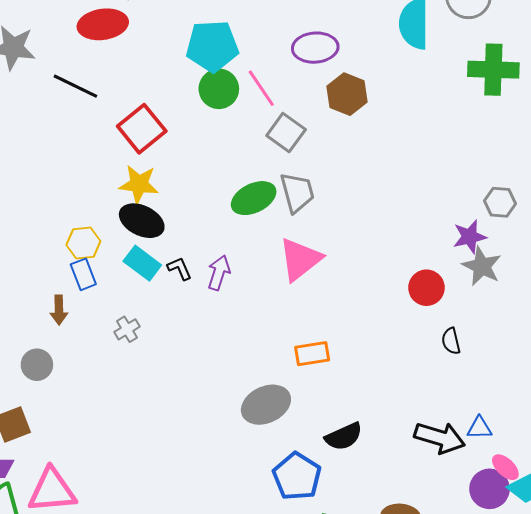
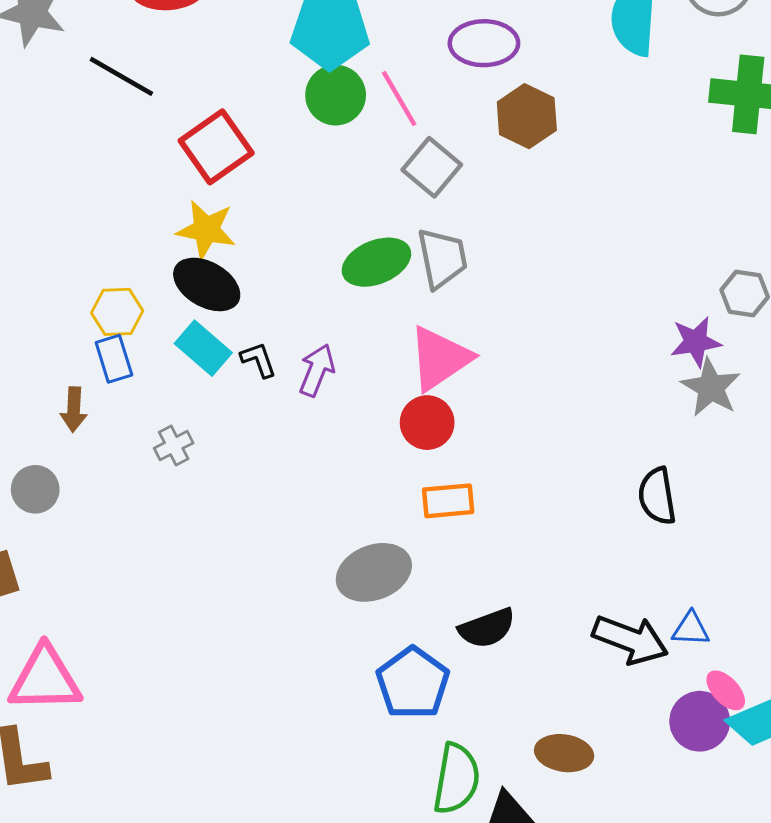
red circle: (426, 288) -> (427, 423), moved
black semicircle: (451, 341) -> (657, 496), size x1.4

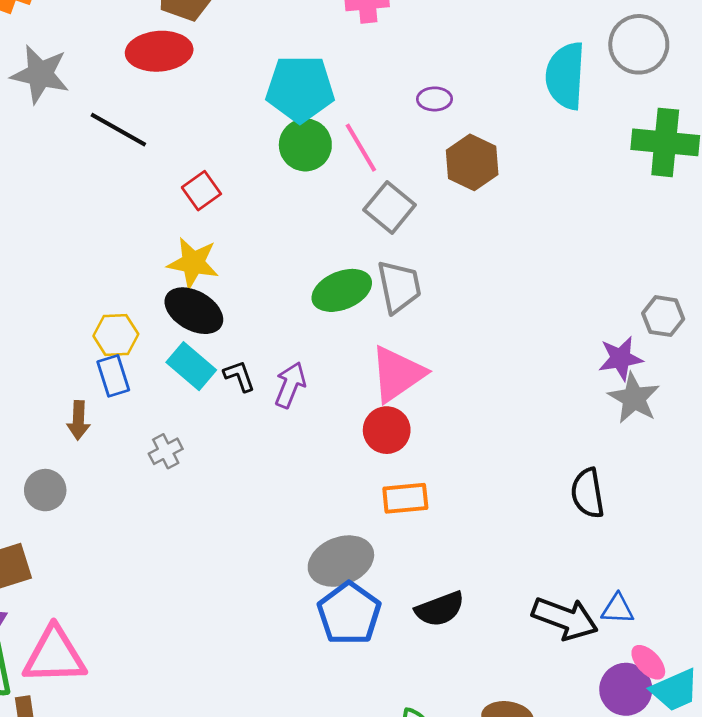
purple ellipse: (484, 43) -> (434, 99), size x0.6
red square: (216, 147) -> (201, 191), size x0.6
blue pentagon: (413, 683) -> (349, 614), moved

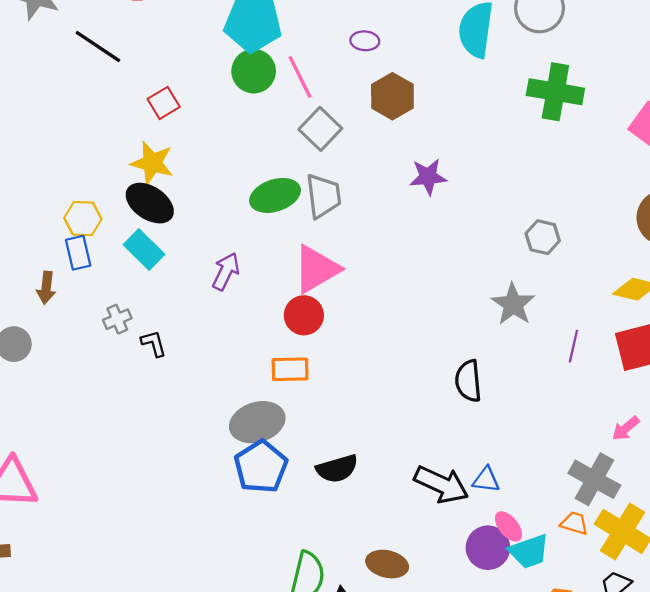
purple star: (620, 358) -> (428, 177), moved
black L-shape: (239, 376) -> (154, 343), moved
orange rectangle: (405, 498) -> (290, 369), moved

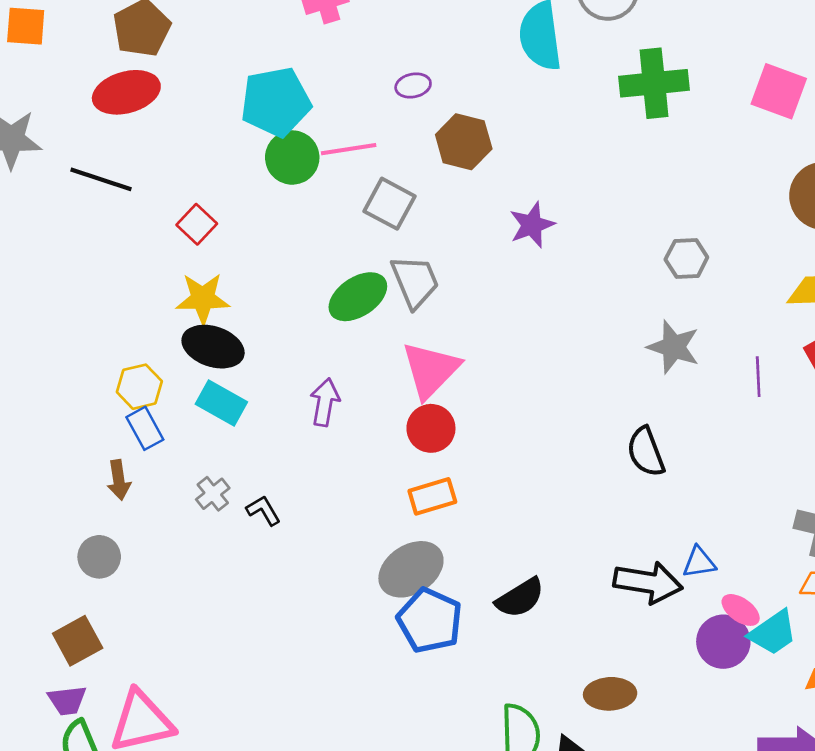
pink line: (300, 77) -> (349, 149), turned -57

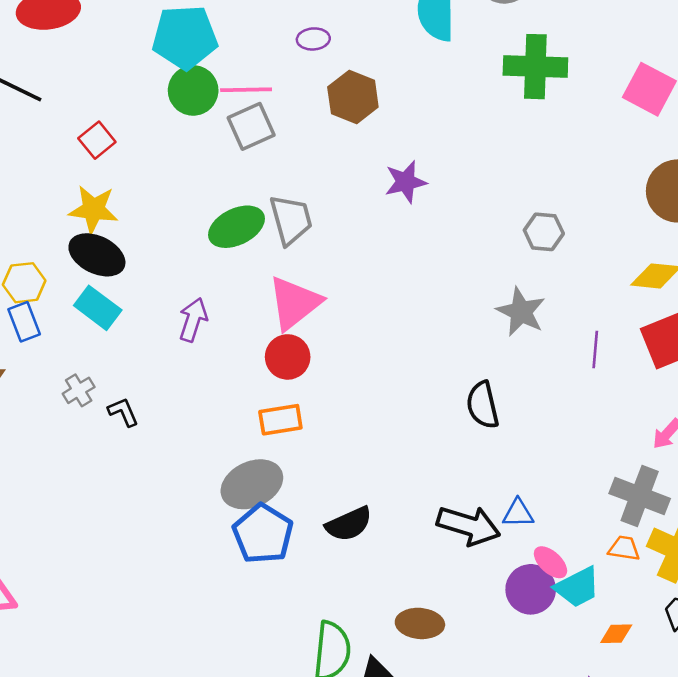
gray square: (389, 204) -> (251, 126), moved, turned 30

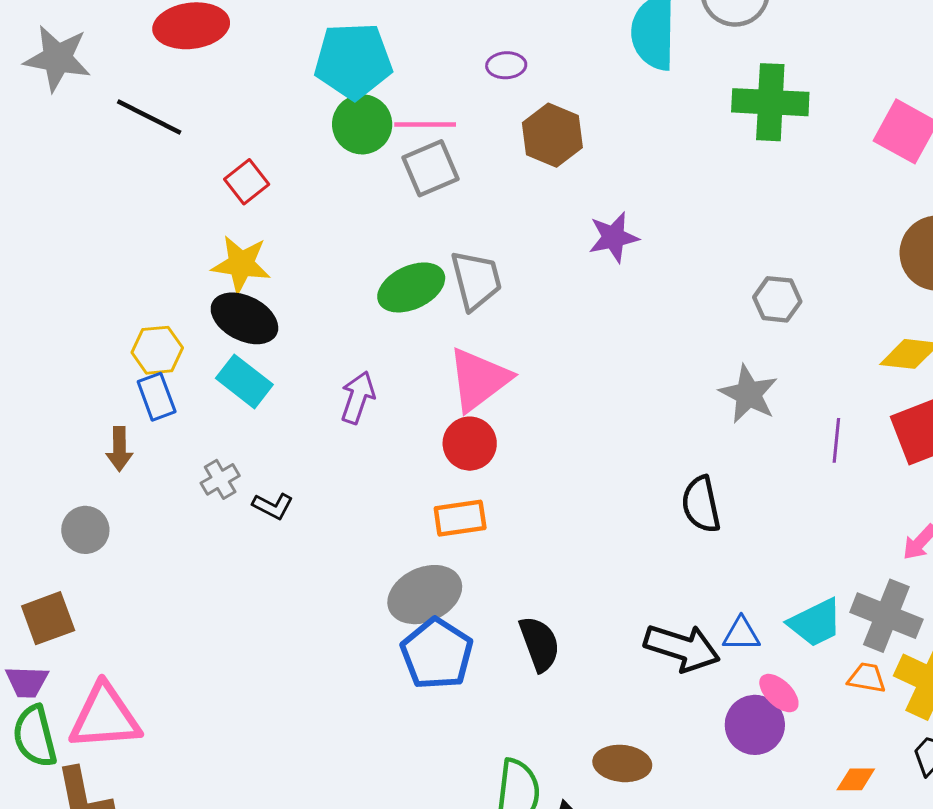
black L-shape: (123, 412) -> (273, 506), turned 140
black semicircle: (349, 524) -> (540, 644), turned -87
cyan trapezoid: (577, 587) -> (815, 623), moved

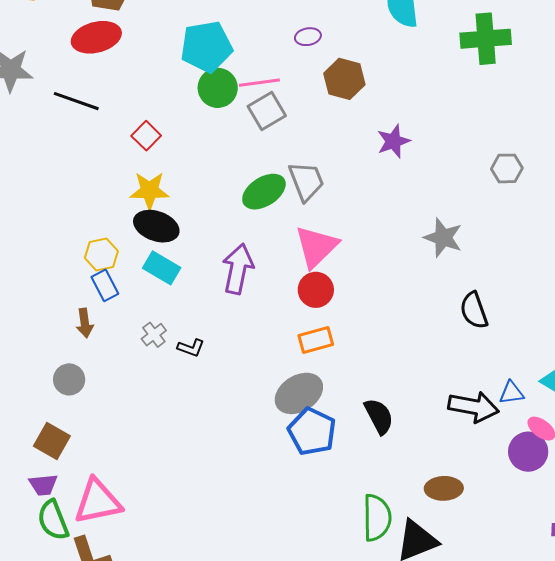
gray star: (749, 394) -> (443, 238), moved
purple arrow: (358, 398) -> (238, 269), size x1.4
brown square: (48, 618) -> (52, 441), turned -33

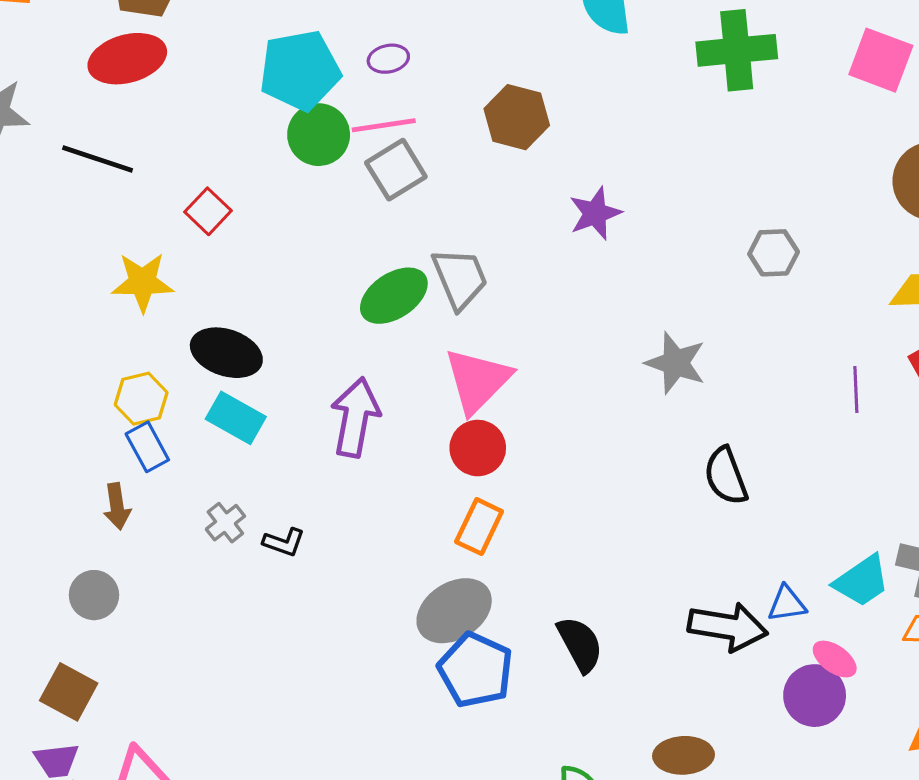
purple ellipse: (308, 37) -> (388, 59), moved
yellow star: (150, 191) -> (142, 282), moved
orange rectangle: (316, 340) -> (479, 527), turned -48

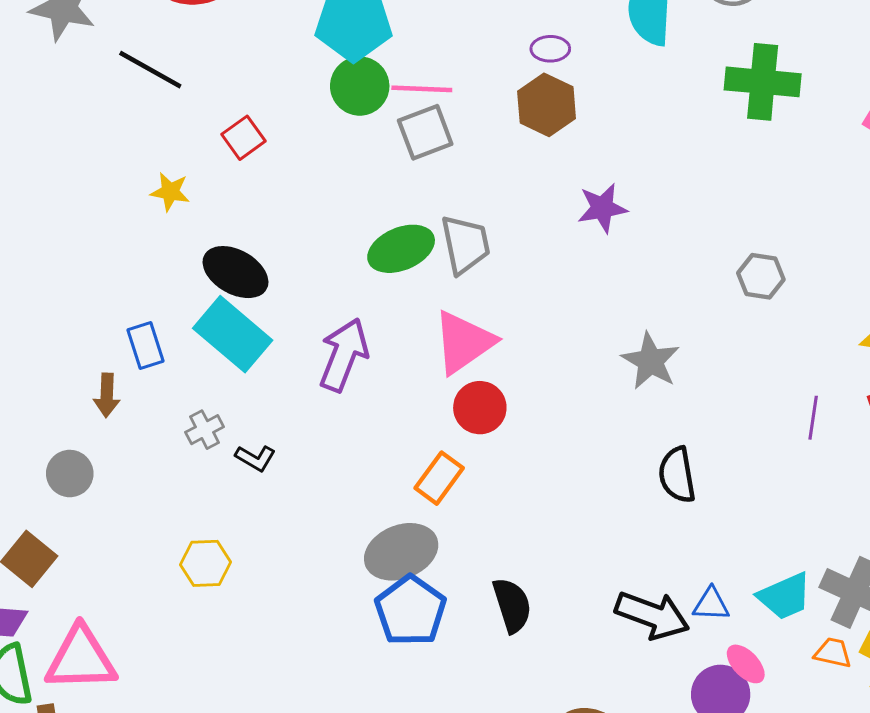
purple ellipse: (388, 59) -> (550, 49), moved
yellow star: (142, 282) -> (170, 192), size x0.7
yellow hexagon: (141, 399) -> (205, 563), moved
cyan rectangle: (236, 418) -> (233, 334), size x1.4
red circle: (478, 448) -> (480, 408), moved

